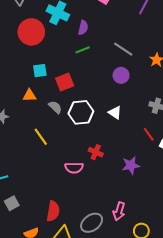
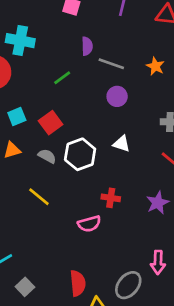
purple semicircle: (83, 28) -> (87, 46), moved

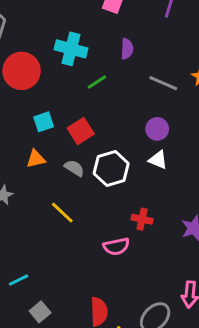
cyan cross: (20, 41) -> (71, 49), moved
gray line: (111, 64) -> (163, 83), moved
purple circle: (117, 96) -> (157, 129), moved

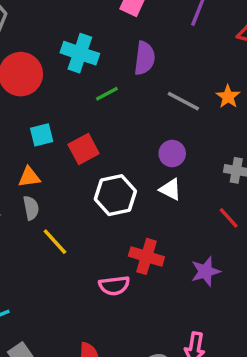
purple semicircle: (127, 49) -> (145, 58), size x1.4
gray semicircle: (74, 168) -> (31, 208), moved, turned 42
red cross: (142, 219) -> (146, 256), size x1.4

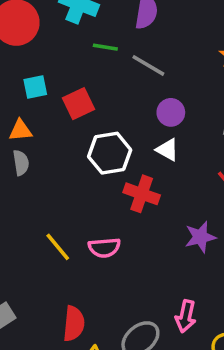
green line: (107, 94) -> (105, 47), turned 35
gray line: (183, 101) -> (148, 65), moved
yellow line: (55, 242) -> (58, 247), moved
red cross: (146, 256) -> (142, 194), moved

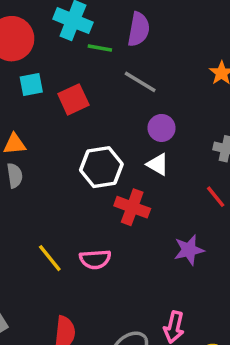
green line: (105, 47) -> (100, 48), moved
cyan square: (35, 87) -> (31, 84), moved
red square: (78, 104) -> (73, 99), moved

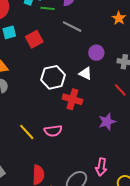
purple circle: (162, 128) -> (96, 53), moved

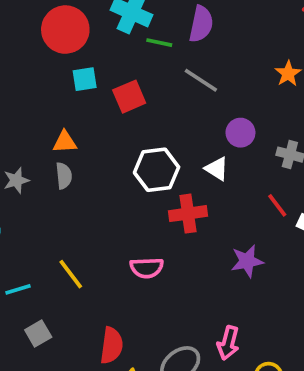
red cross: (72, 99) -> (188, 214), turned -30
yellow line: (27, 132) -> (71, 274), moved

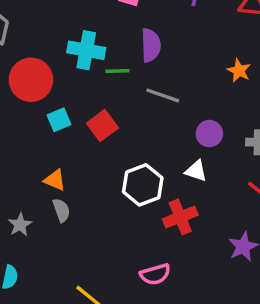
orange triangle: (65, 142) -> (55, 180), turned 40

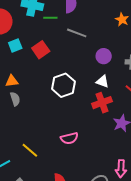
white triangle: (196, 171) -> (102, 81), moved
orange triangle: (55, 180) -> (12, 81), turned -32
red cross: (180, 217) -> (102, 103), moved

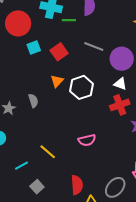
gray line: (77, 33) -> (94, 47), moved
purple circle: (104, 56) -> (122, 59), size x1.5
orange triangle: (12, 81) -> (57, 81), moved, turned -40

